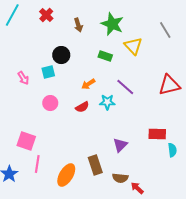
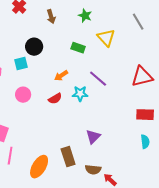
green star: (112, 24) -> (85, 16), size x0.6
red rectangle: (157, 134) -> (145, 115), moved

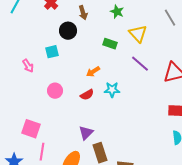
black circle: (34, 47) -> (68, 31), moved
cyan square: (21, 64) -> (52, 52), moved
purple line: (98, 79) -> (140, 64), moved
purple triangle: (93, 137) -> (86, 133), moved

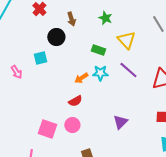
cyan star: (112, 90) -> (100, 73), moved
pink circle: (55, 91) -> (72, 125), moved
pink square: (31, 129) -> (47, 129), moved
purple triangle: (86, 133) -> (120, 122), moved

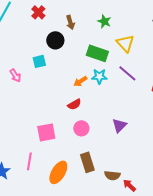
green rectangle: (98, 50) -> (97, 53), size x1.5
pink circle: (72, 125) -> (81, 128), moved
pink square: (47, 129) -> (46, 132), turned -30

